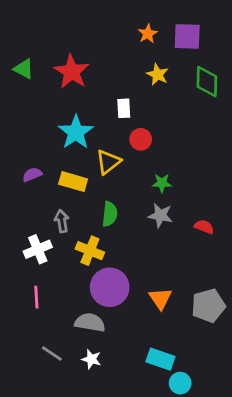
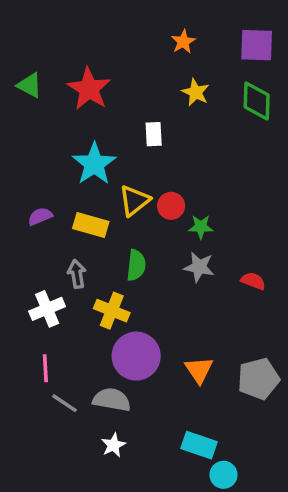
purple square: (187, 36) -> (257, 45), moved
red circle: (141, 139) -> (171, 206), moved
gray line: (52, 354) -> (65, 403), moved
white star: (91, 359) -> (113, 445), turned 30

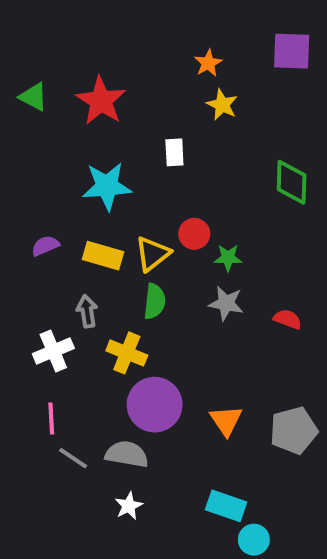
orange star: (183, 42) -> (208, 63), moved
green diamond: (257, 101) -> (292, 182), moved
cyan star: (94, 164) -> (107, 186), turned 30
yellow triangle: (134, 201) -> (153, 254), moved

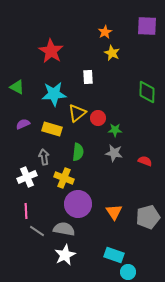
green triangle: (33, 97) -> (17, 87), moved
yellow triangle: (153, 254) -> (77, 113), moved
white star: (129, 506) -> (65, 255), size x1.5

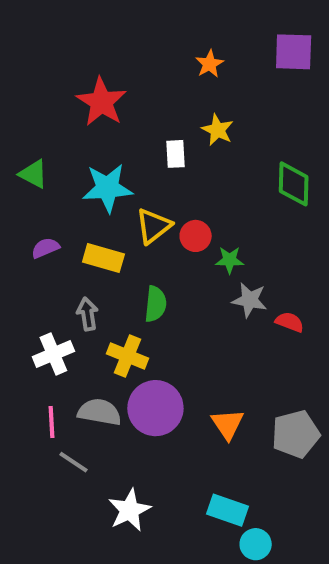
yellow star: (112, 53) -> (218, 130), moved
gray star: (114, 153) -> (250, 300), moved
gray semicircle: (64, 229) -> (99, 412), moved

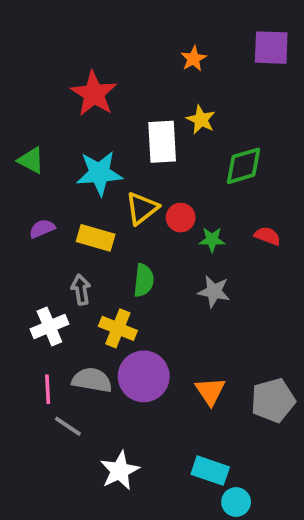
white rectangle: (176, 154) -> (162, 142), size x1.6
green diamond: (294, 184) -> (243, 166), moved, turned 72
gray star: (250, 300) -> (214, 291), moved
red semicircle: (290, 322) -> (267, 236), moved

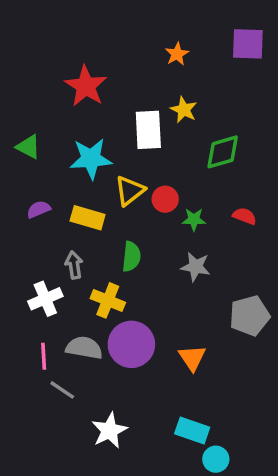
gray pentagon: (273, 400) -> (250, 316), moved

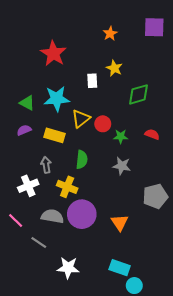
white rectangle: (148, 130) -> (92, 81), size x0.6
green triangle: (28, 147) -> (27, 103), moved
pink line: (44, 356) -> (16, 220), moved, turned -42
white star: (109, 430) -> (68, 268), turned 30

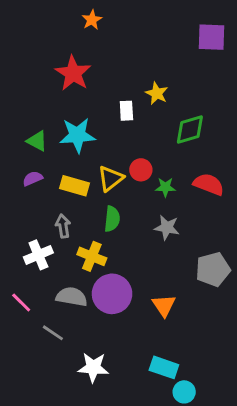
orange star: (110, 34) -> (92, 20), moved
yellow triangle: (81, 119) -> (111, 178), moved
red semicircle: (152, 134) -> (209, 184), size x1.5

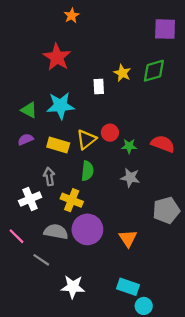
green diamond: (190, 129) -> (154, 71), moved

